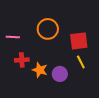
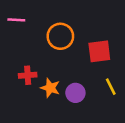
pink line: (13, 37) -> (16, 20), moved
yellow line: (81, 62) -> (111, 87), moved

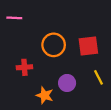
orange circle: (60, 36) -> (54, 45), moved
orange star: (50, 88) -> (45, 95), moved

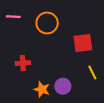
orange circle: (54, 45) -> (47, 23), moved
purple circle: (67, 83) -> (63, 86), moved

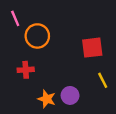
pink line: (13, 17) -> (15, 18), turned 64
orange circle: (47, 23) -> (37, 36), moved

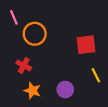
red cross: (26, 70) -> (24, 65), turned 32
orange star: (47, 99) -> (32, 91), moved

